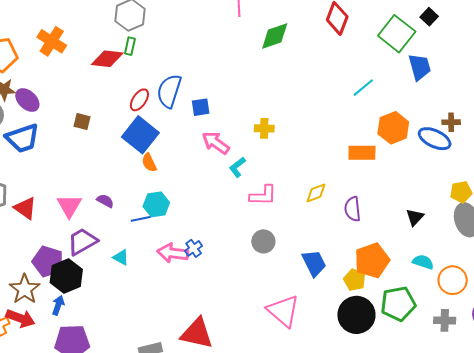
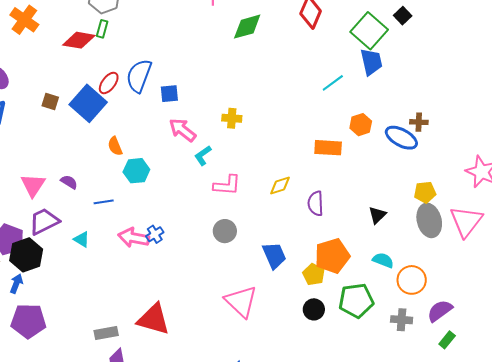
blue trapezoid: (420, 67) -> (371, 62), moved
orange hexagon: (393, 128) -> (361, 125), size x0.7
blue square: (140, 135) -> (88, 103), moved
cyan hexagon: (156, 204) -> (136, 171), moved
black circle: (356, 315) -> (314, 309), size x0.6

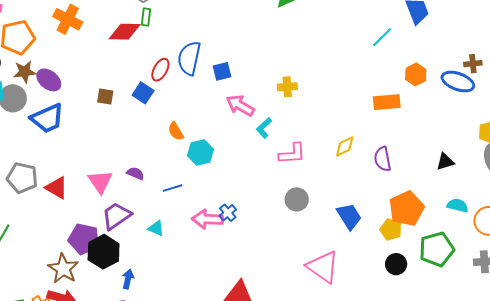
blue square: (88, 103) -> (143, 93), size x0.6
black triangle: (377, 215) -> (445, 162), turned 36
blue arrow: (16, 284) -> (128, 279), moved

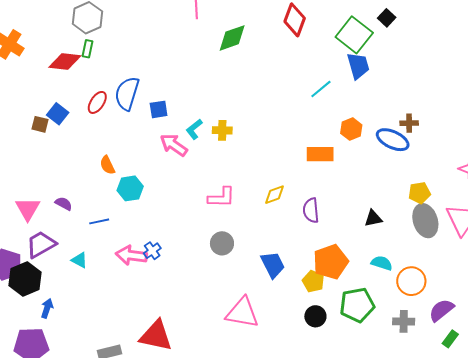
blue square: (143, 93) -> (58, 114), moved
cyan L-shape: (264, 128) -> (194, 129), moved
pink triangle: (323, 267) -> (242, 313), turned -30

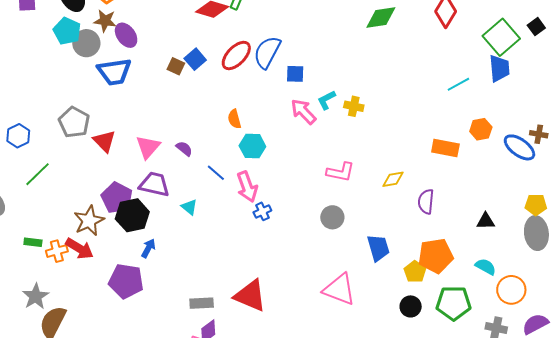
red ellipse: (97, 102) -> (236, 55), size x1.4
blue line: (99, 221) -> (216, 173), turned 42
purple trapezoid: (41, 244) -> (154, 184), turned 32
pink arrow: (131, 255) -> (247, 187), moved, turned -128

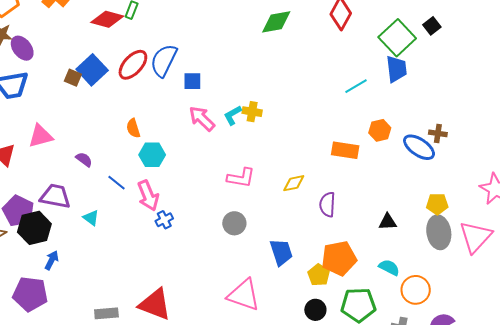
blue square: (195, 59) -> (92, 70), size x1.4
cyan L-shape: (326, 100) -> (233, 115), moved
pink triangle: (148, 147) -> (41, 136), moved, turned 36

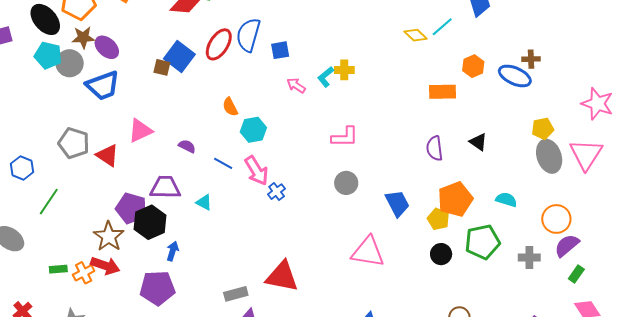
pink arrow: (202, 119) -> (296, 85), size x0.7
yellow diamond: (294, 183) -> (416, 35), moved, turned 65
black triangle: (388, 222) -> (478, 142), moved, turned 48
orange circle: (416, 290) -> (556, 219), moved

